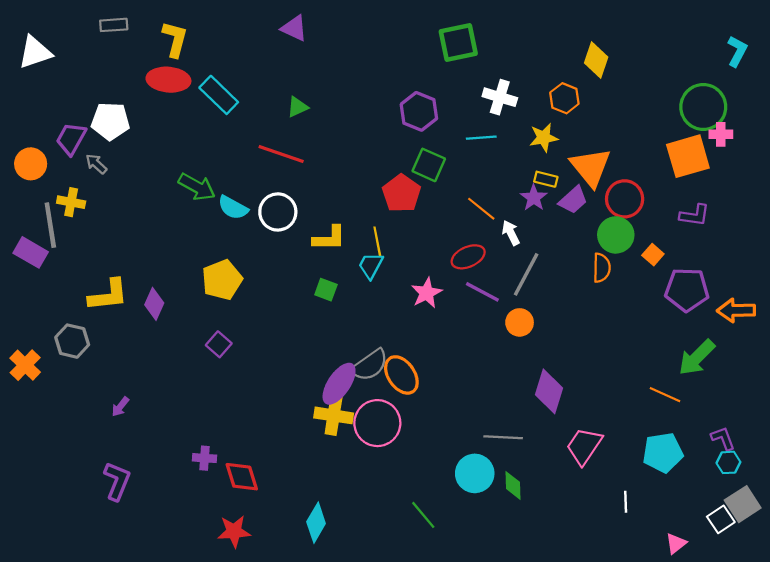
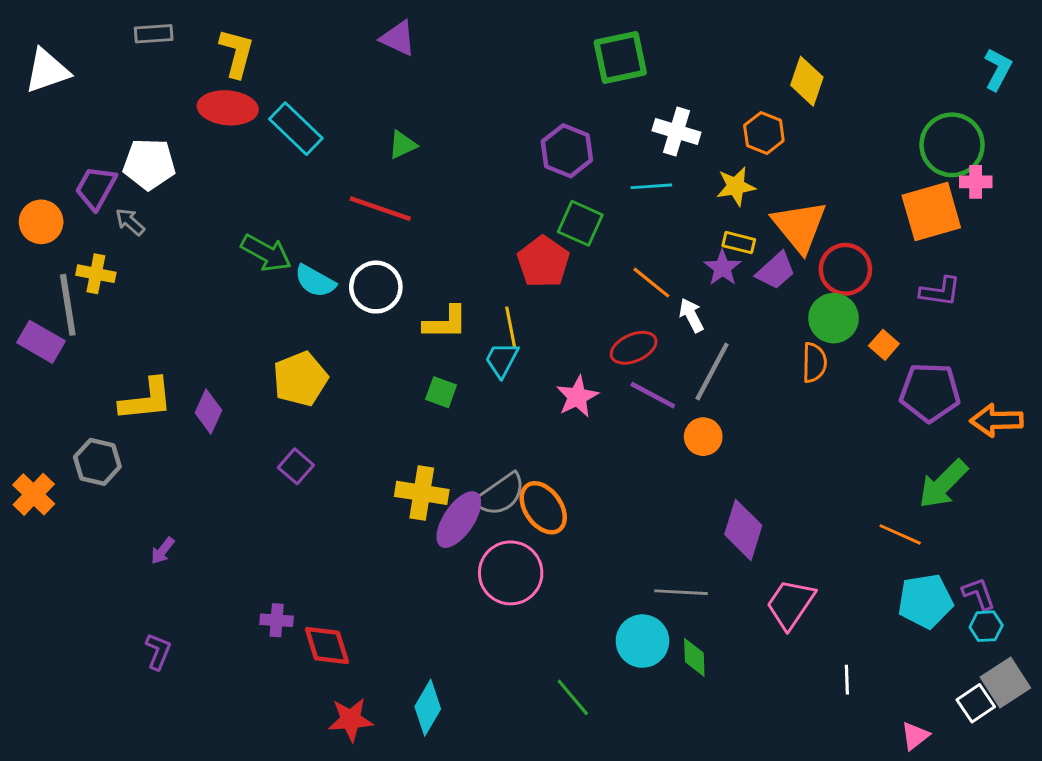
yellow cross: (334, 415) -> (422, 493), moved
cyan pentagon: (663, 453) -> (925, 601), moved
purple L-shape: (117, 481) -> (158, 651), size x0.7
red star: (234, 531) -> (351, 720), moved

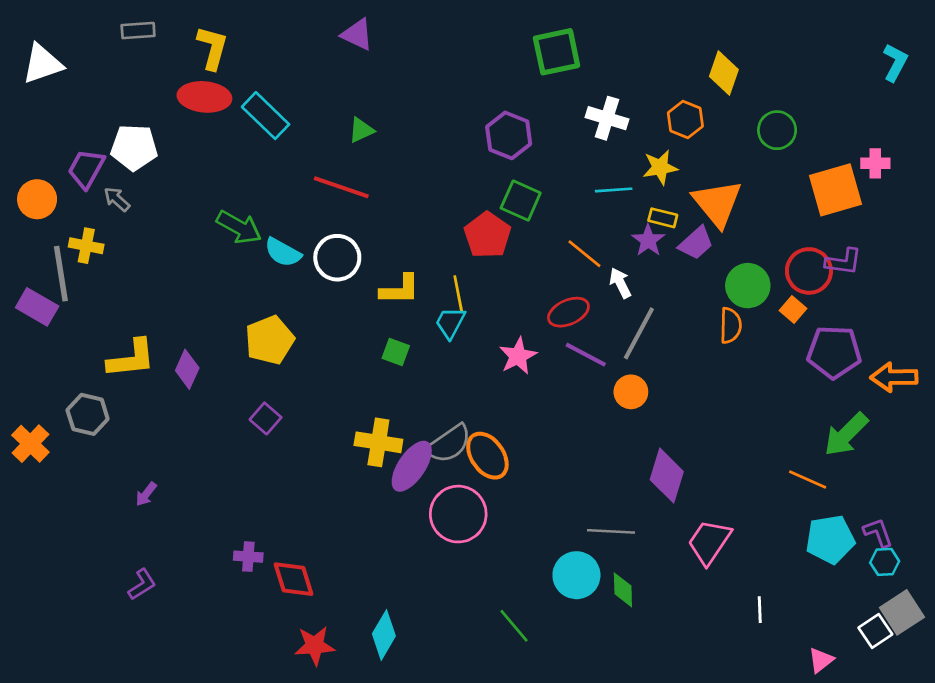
green circle: (952, 145) -> (777, 130), moved, size x0.7
cyan line: (651, 186) -> (614, 190), moved
red circle: (845, 269) -> (809, 271), moved
purple L-shape: (158, 651) -> (142, 584), turned 36

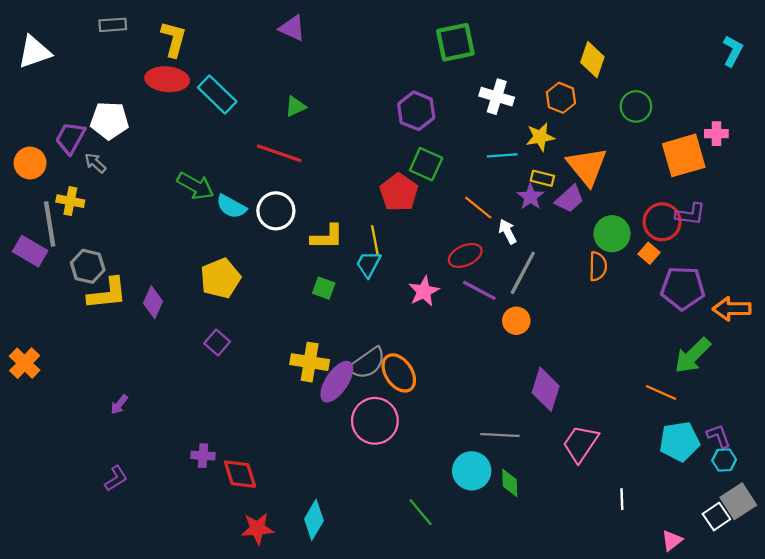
gray hexagon: (88, 414) -> (88, 266), moved

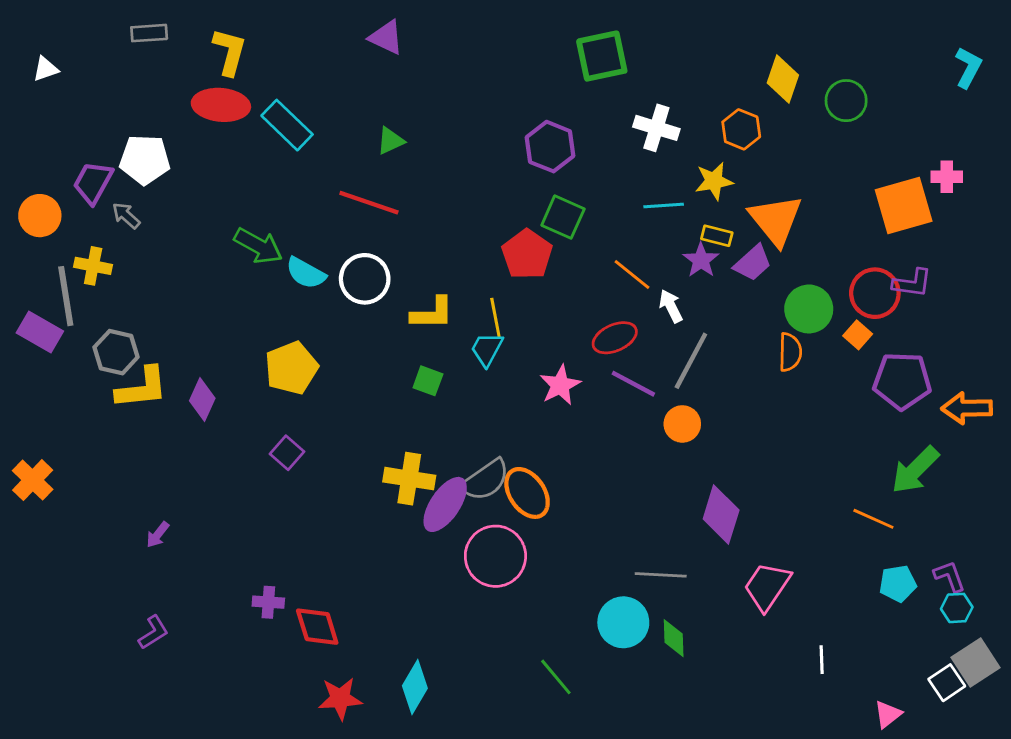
white triangle: (34, 52) -> (46, 69), size x0.6
green circle: (636, 106) -> (846, 101), moved
cyan pentagon: (679, 441) -> (898, 583), size x0.7

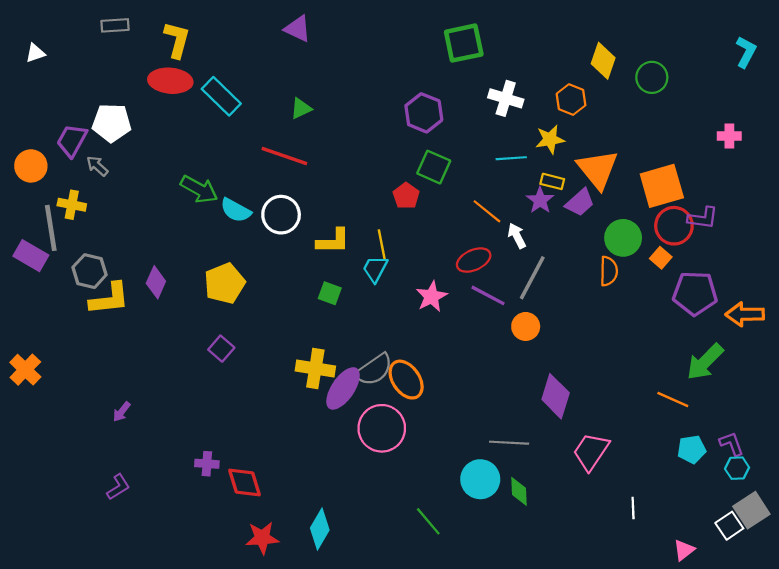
orange square: (904, 206) -> (662, 186), moved
red pentagon: (527, 254) -> (406, 196), size x0.7
purple diamond: (202, 400) -> (156, 282), moved

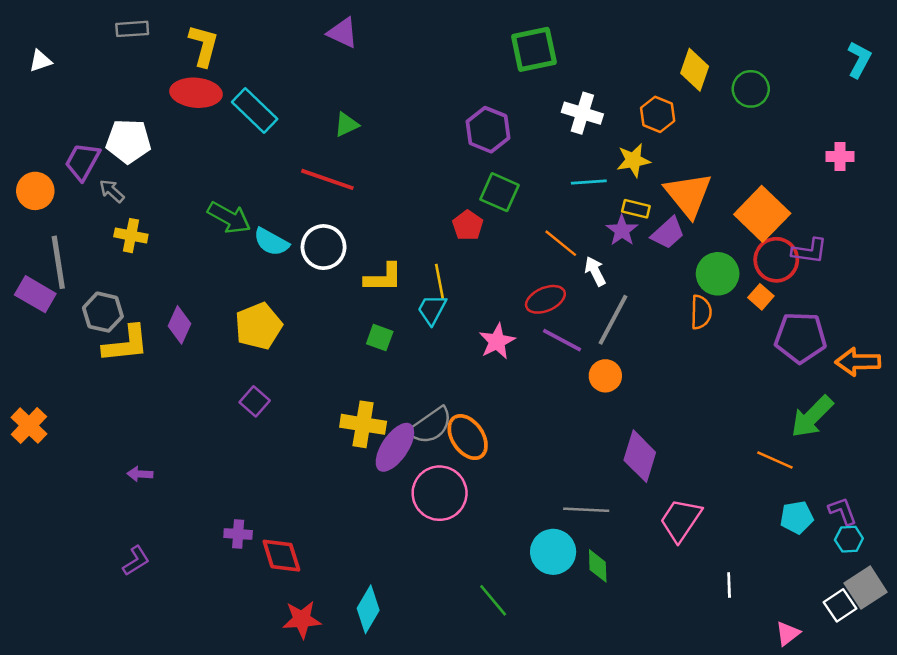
orange square: (662, 186) -> (762, 214), turned -30
yellow cross: (72, 205) -> (131, 236), moved
purple arrow: (122, 412) -> (140, 474), turned 55

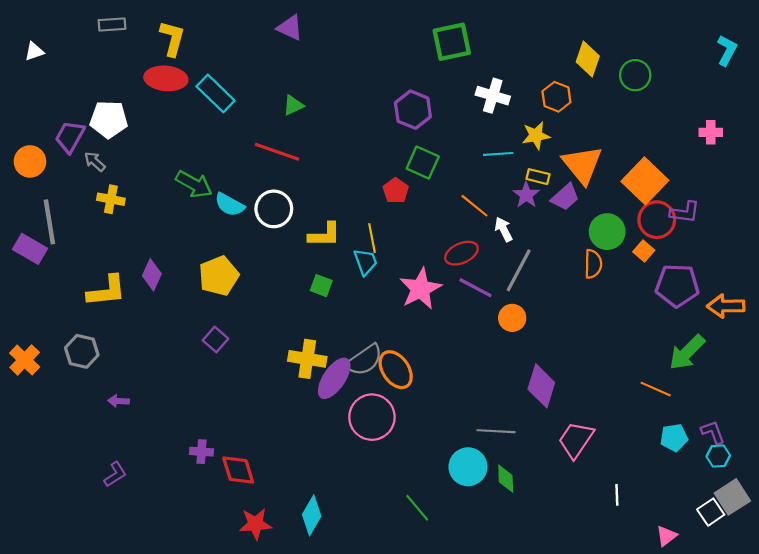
cyan trapezoid: (432, 310) -> (365, 262), turned 132
gray hexagon: (103, 312) -> (82, 351), moved
pink star: (497, 341) -> (420, 289), size x1.4

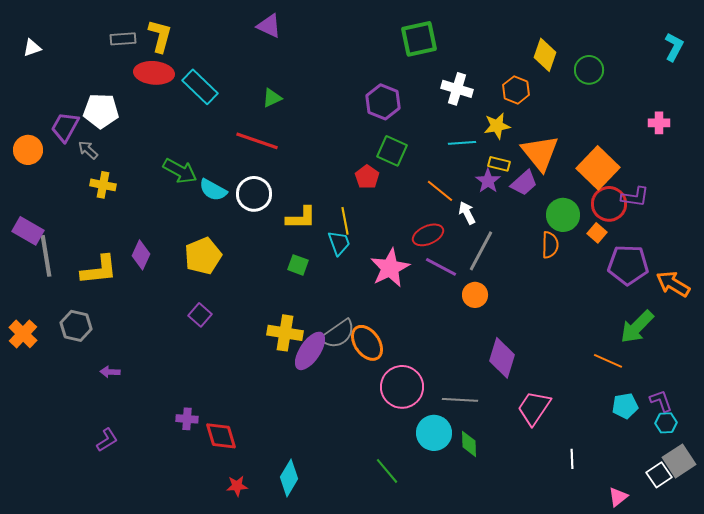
gray rectangle: (112, 24) -> (123, 39), moved
gray line: (49, 222) -> (46, 256), moved
orange arrow: (726, 306) -> (673, 284), turned 32
pink circle: (372, 417) -> (402, 387), moved
red star: (255, 524) -> (237, 486), size x0.7

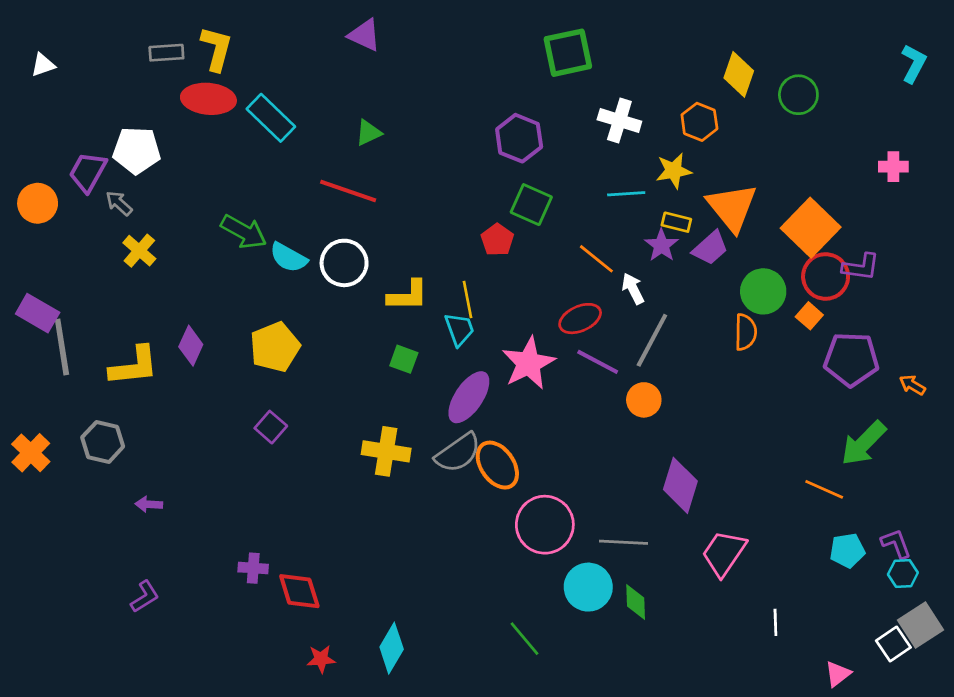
yellow cross: (103, 185) -> (139, 251), turned 30
orange arrow: (673, 284) -> (912, 385), size x0.6
purple ellipse: (310, 351) -> (469, 397), moved

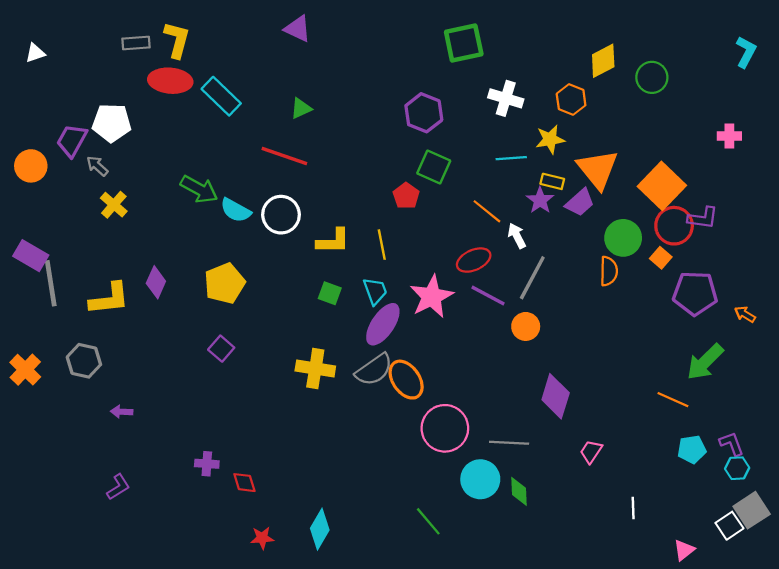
yellow diamond: (739, 74) -> (603, 61), turned 44
cyan trapezoid: (459, 329) -> (375, 291), moved
pink trapezoid: (724, 553) -> (591, 452), size x0.6
red diamond: (299, 591) -> (244, 483), size x0.7

